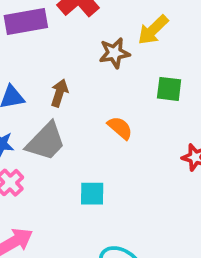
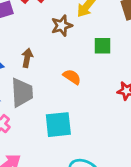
gray trapezoid: (46, 141) -> (22, 93), turned -40
cyan square: (92, 194) -> (58, 125), size x1.5

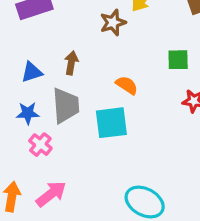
green square: (103, 46) -> (178, 60), moved
cyan square: (58, 125) -> (111, 123), moved

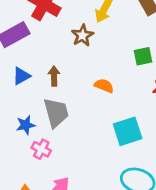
blue triangle: (32, 72) -> (21, 76), moved
cyan square: (111, 123) -> (128, 131), moved

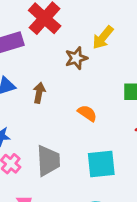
gray trapezoid: (56, 113) -> (48, 161), moved

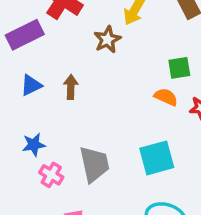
orange semicircle: (87, 113) -> (166, 97), moved

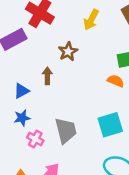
brown star: (107, 40) -> (68, 52), moved
blue triangle: (31, 85) -> (21, 91), moved

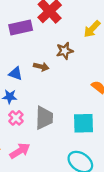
brown arrow: (47, 76) -> (41, 67), turned 88
blue triangle: (21, 91) -> (16, 73), turned 32

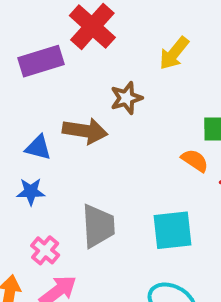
brown arrow: (41, 67) -> (85, 131), size x1.5
pink cross: (16, 118) -> (45, 250), moved

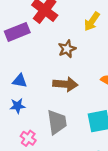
brown arrow: (85, 131) -> (65, 84), moved

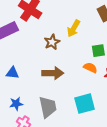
yellow arrow: (92, 21) -> (74, 28), moved
blue star: (17, 106) -> (16, 104), moved

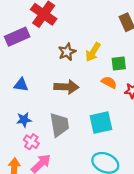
yellow arrow: (74, 28) -> (93, 52), moved

